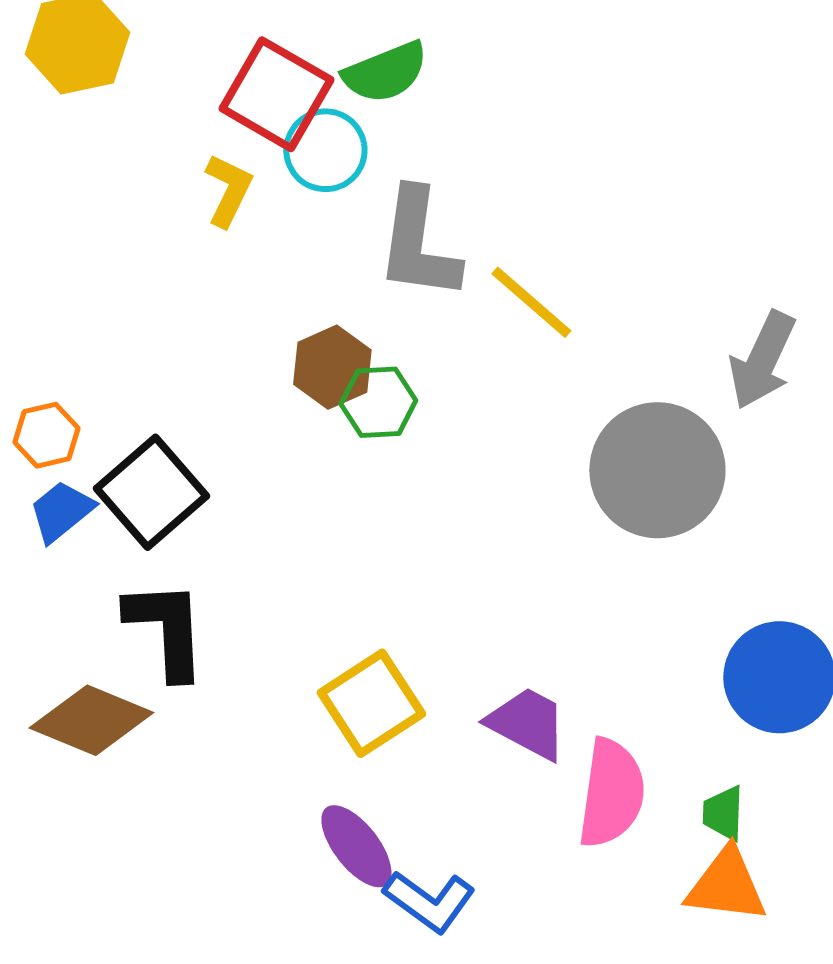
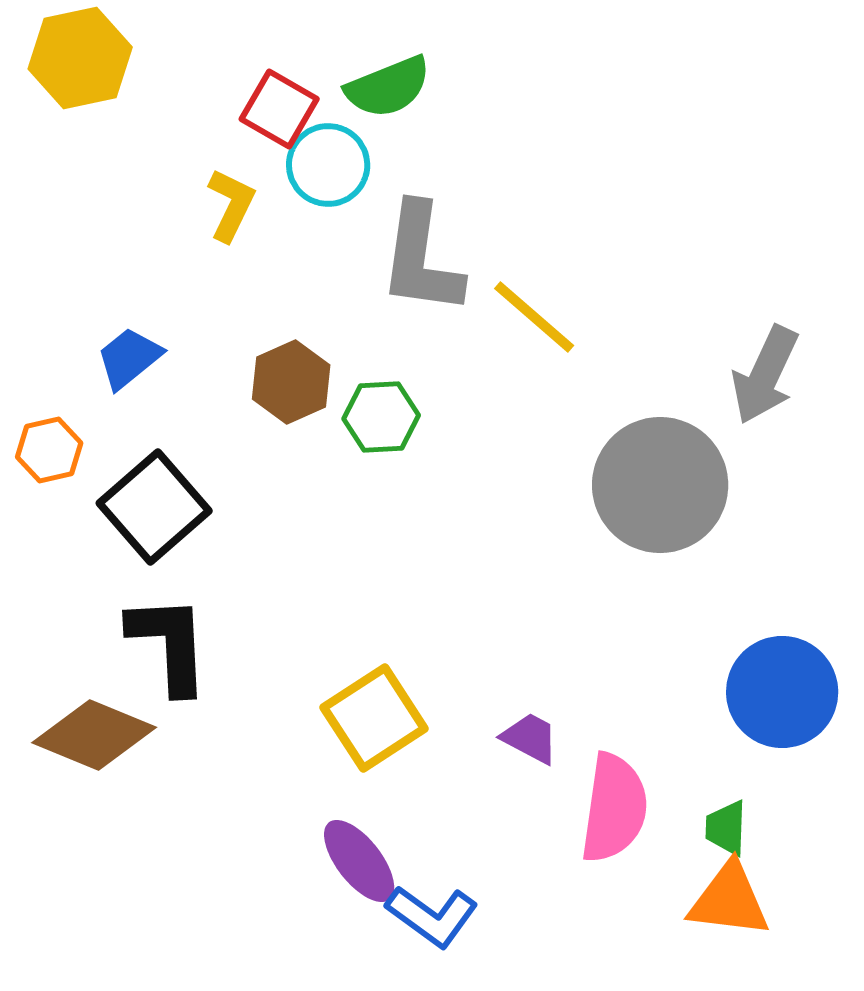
red square: (276, 94) -> (279, 109), size x0.7
brown hexagon: (332, 367) -> (291, 382), moved
blue trapezoid: (61, 511) -> (129, 358), moved
purple trapezoid: (527, 723) -> (530, 738), size x0.7

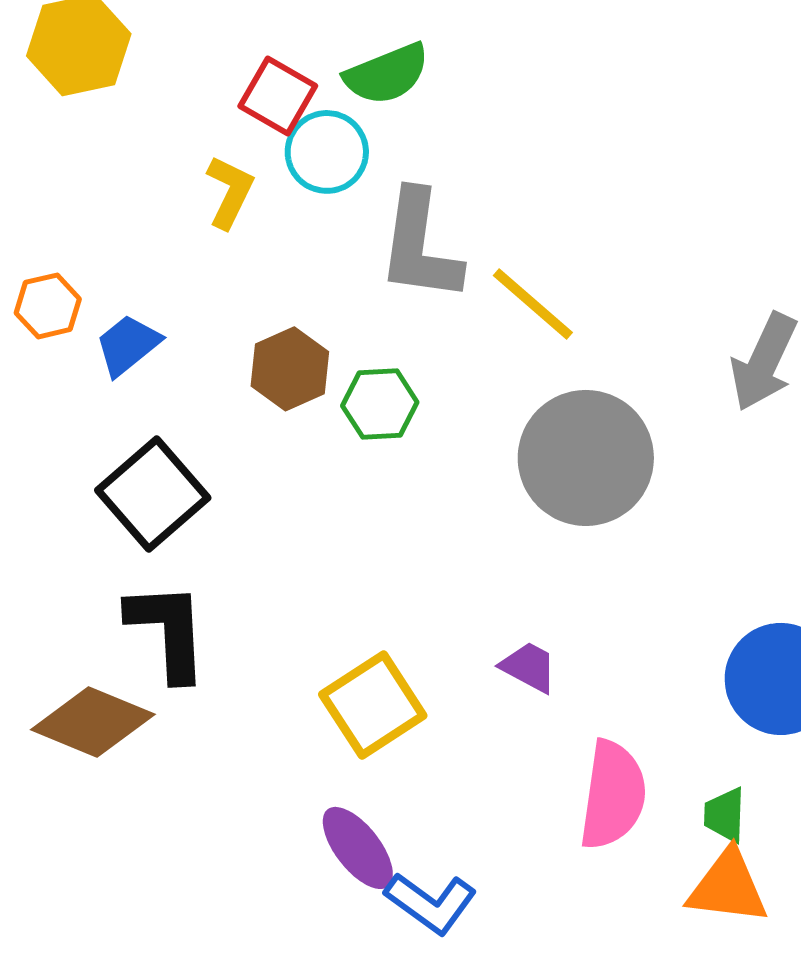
orange hexagon: (49, 450) -> (48, 306), moved
gray circle: (660, 485) -> (586, 458), moved
purple trapezoid: (530, 738) -> (529, 667), moved

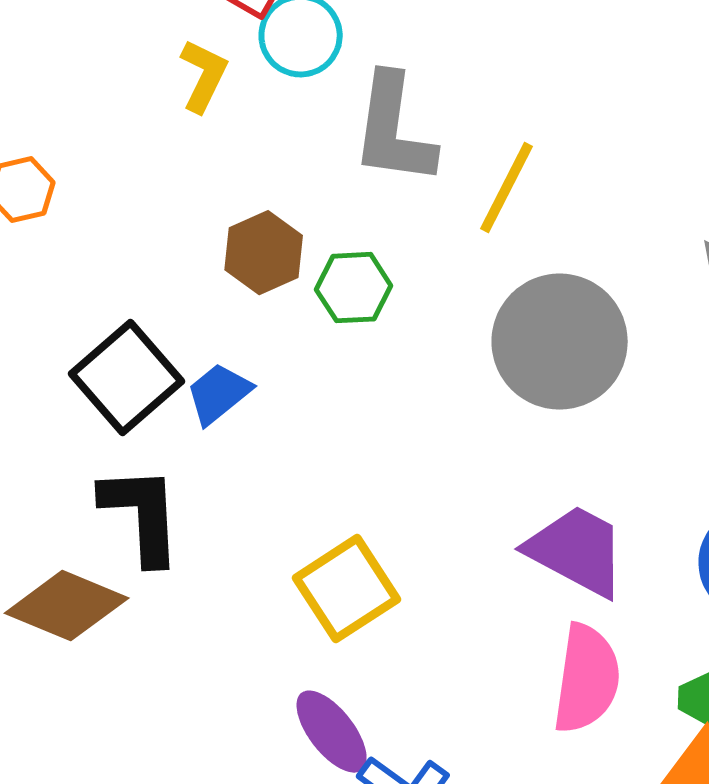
yellow line: (533, 304) -> (507, 188), turned 76
blue trapezoid: (128, 345) -> (219, 394), moved
purple trapezoid: (529, 667) -> (577, 551), moved, size x1.8

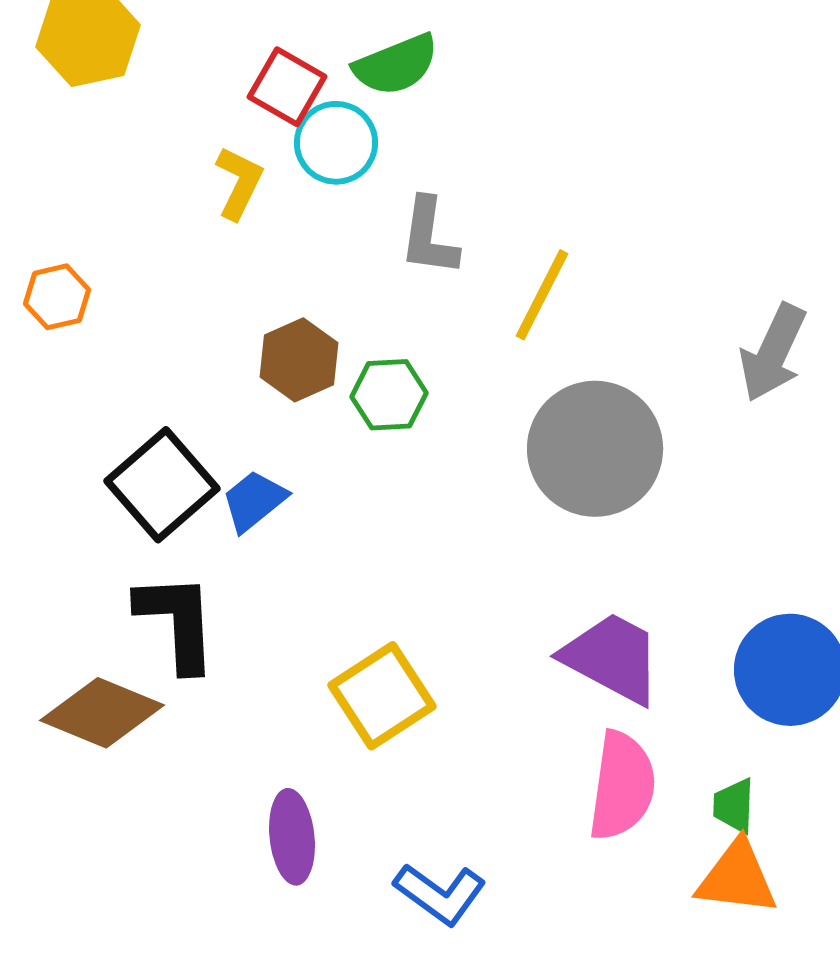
gray L-shape: (394, 130) -> (429, 237), size x0.7
purple ellipse: (332, 732) -> (292, 837), moved, turned 32

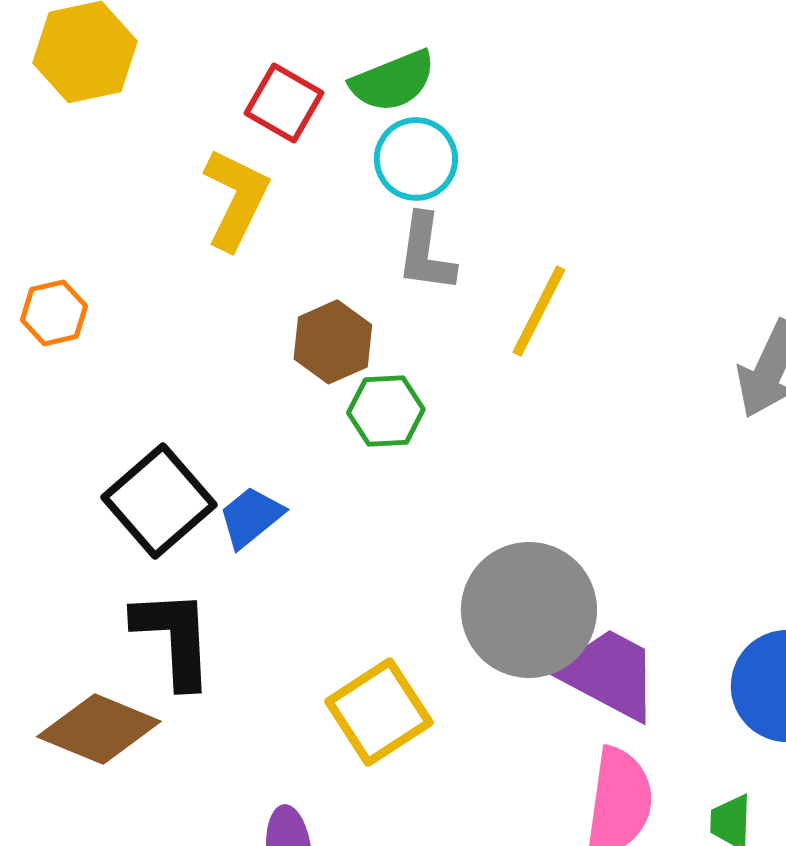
cyan circle: (336, 143) -> (416, 159), moved
yellow L-shape: (239, 183) -> (236, 199), size x1.4
brown hexagon: (299, 360) -> (333, 342), moved
gray circle: (595, 449) -> (529, 610), moved

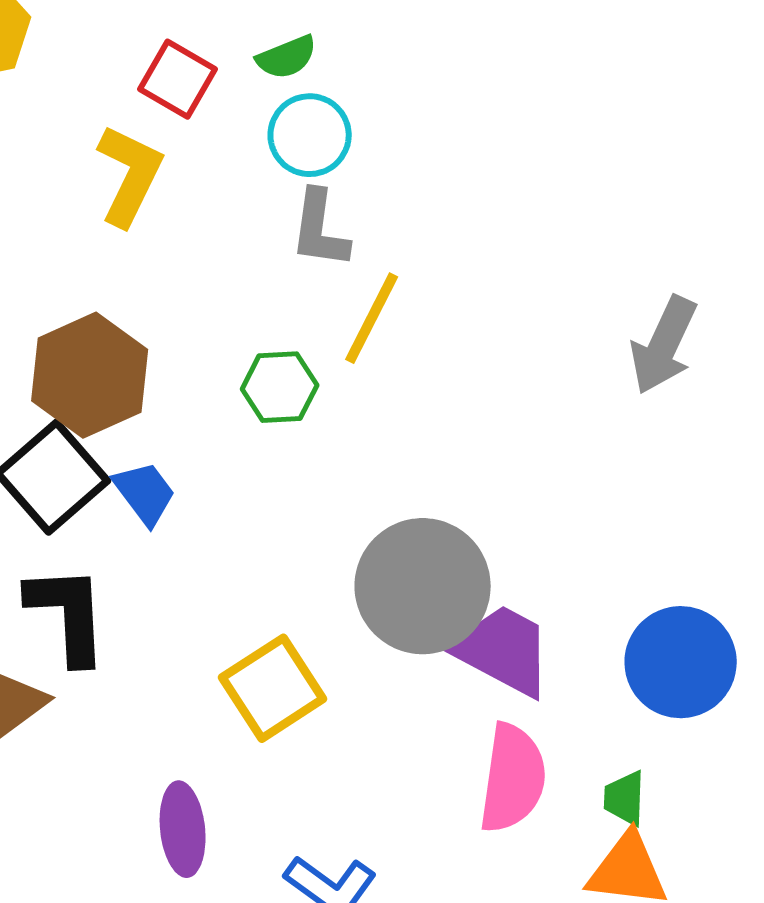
green semicircle: (393, 81) -> (287, 57), size x0.7
yellow line: (539, 311) -> (372, 318), moved
brown hexagon: (333, 342) -> (90, 375), moved, size x1.5
blue trapezoid: (251, 517) -> (145, 493), turned 92

